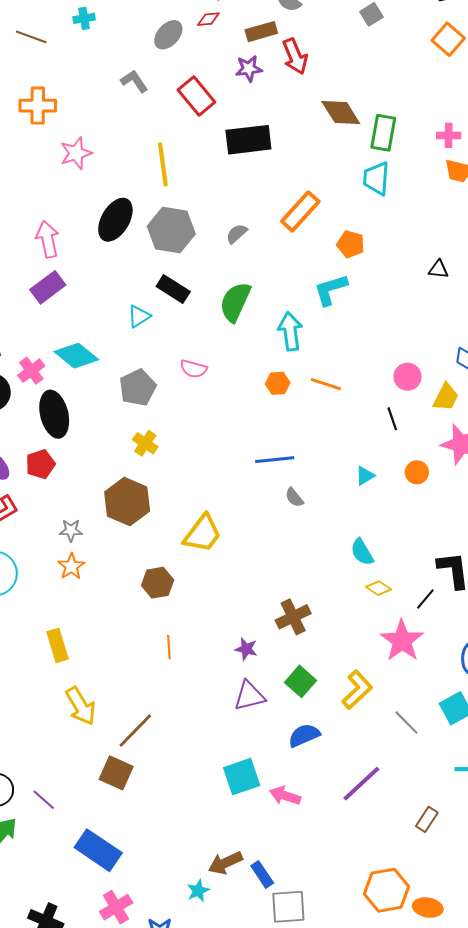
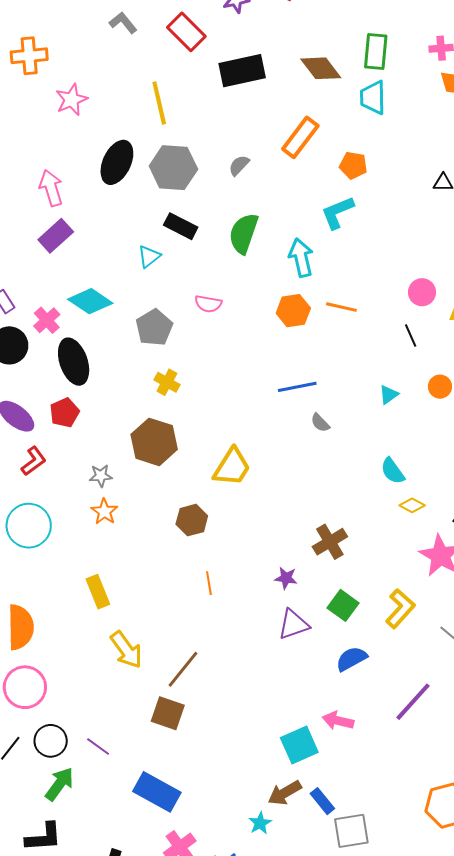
brown diamond: (341, 113) -> (321, 68), moved
orange hexagon: (278, 383) -> (293, 311), size x1.4
cyan square: (242, 777) -> (299, 745), moved

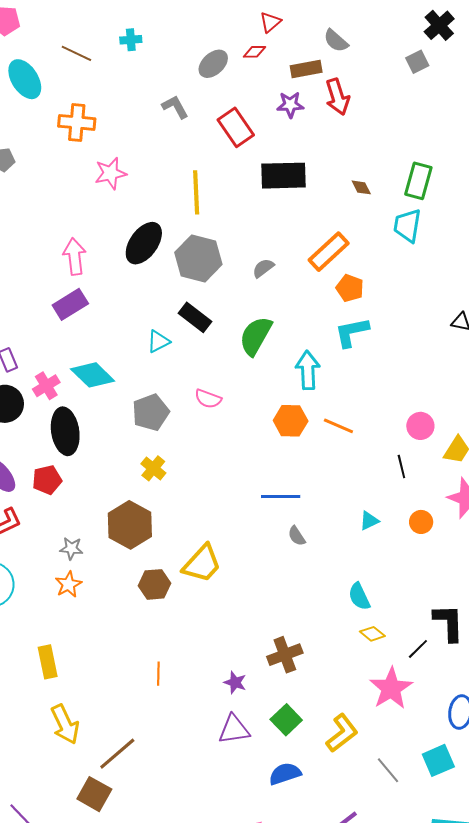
brown diamond: (321, 68) -> (361, 187), size x0.5
orange pentagon: (353, 165) -> (350, 288), moved
brown hexagon: (192, 520) -> (154, 584), moved

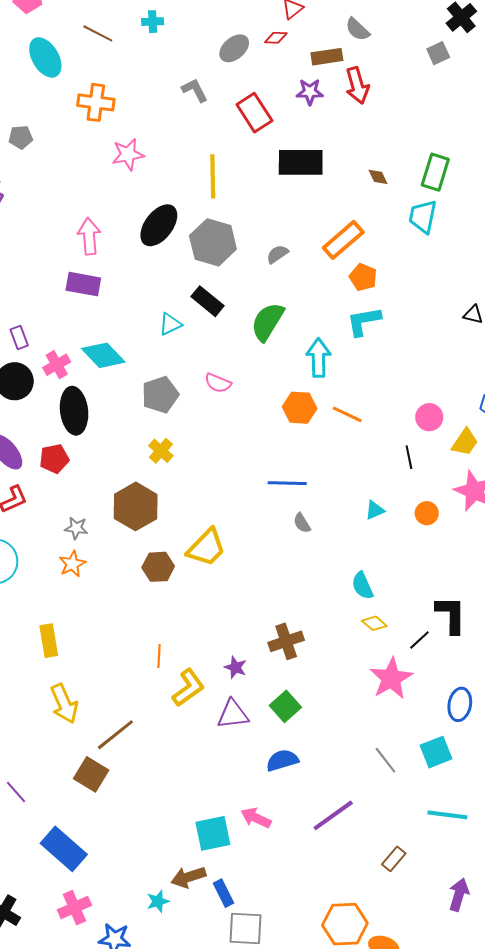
purple rectangle: (70, 304) -> (83, 284), turned 40
yellow L-shape: (342, 733) -> (188, 688), moved

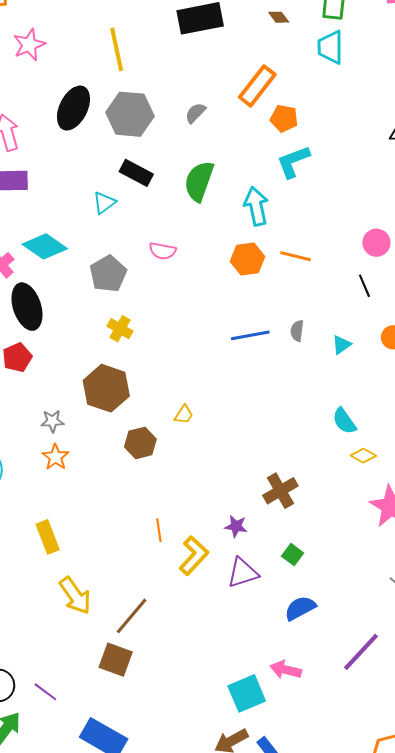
gray semicircle: (302, 523) -> (297, 331), moved, turned 50
yellow trapezoid: (206, 548) -> (184, 415), size x0.5
green square: (285, 706) -> (293, 555), size x0.7

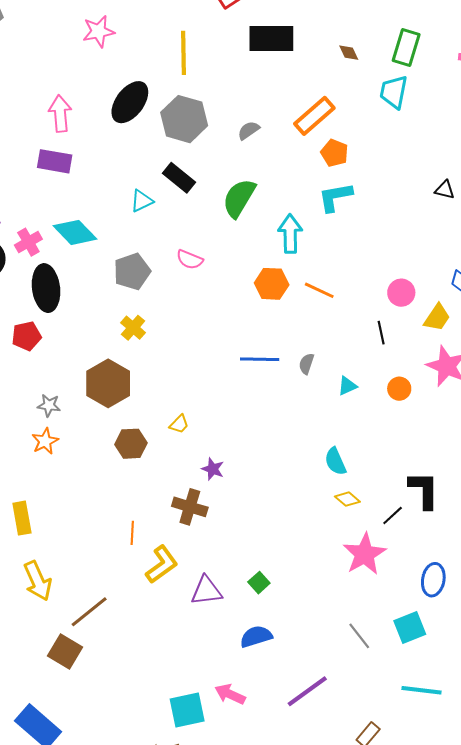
brown cross: (280, 491) -> (190, 507), moved, turned 36
purple star: (236, 526) -> (213, 469), moved

